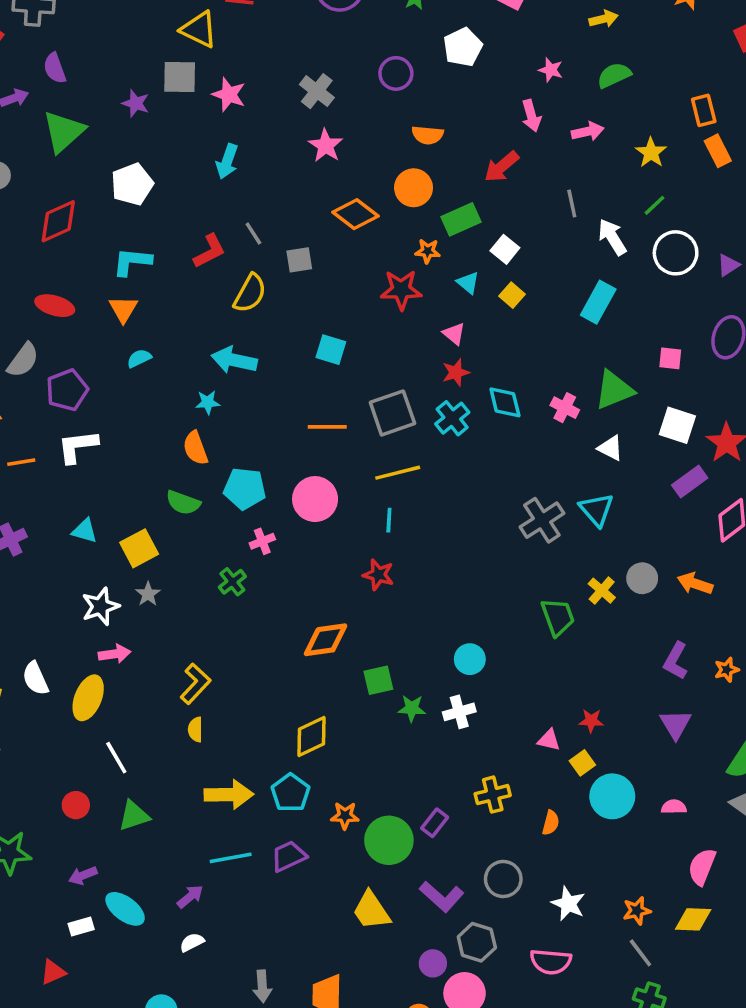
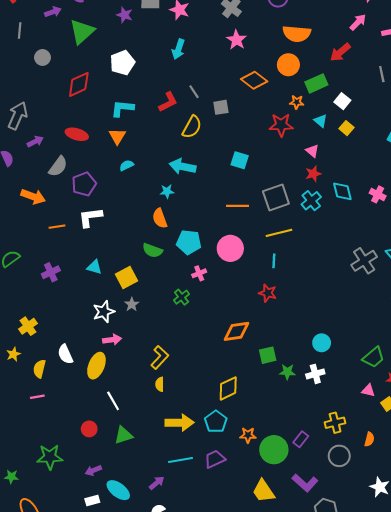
pink arrow: (531, 116) -> (358, 22), turned -120
orange semicircle: (428, 135) -> (297, 34), size x1.5
green trapezoid: (558, 617) -> (373, 357), moved, turned 70
gray circle: (503, 879) -> (339, 456), moved

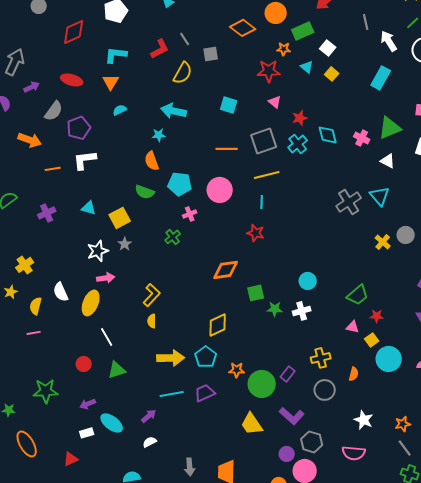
pink triangle: (312, 151) -> (275, 102), moved

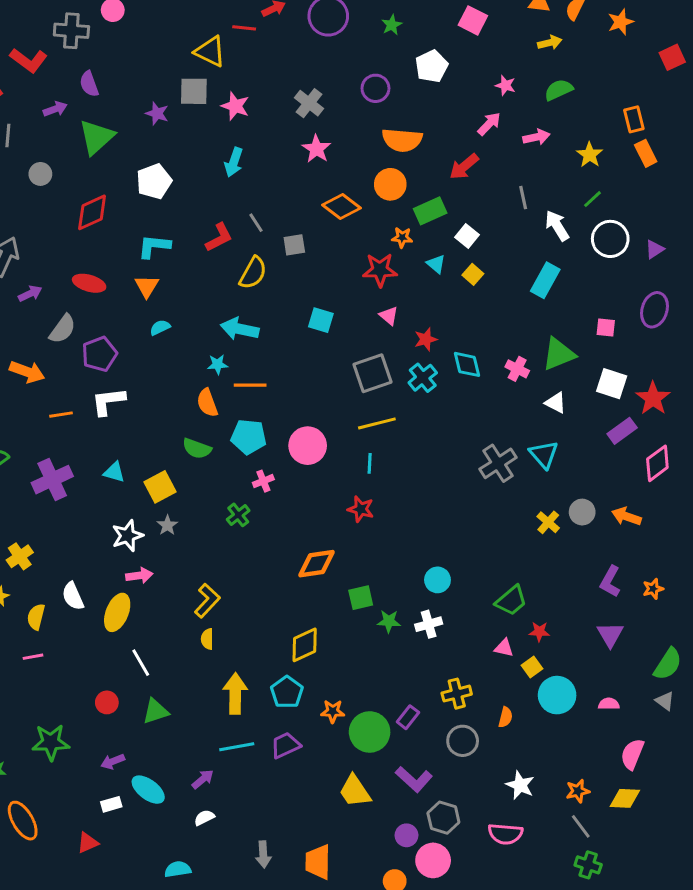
orange line: (227, 149) -> (250, 385), moved
purple cross: (47, 213) -> (52, 480), size x1.5
yellow arrow: (171, 358) -> (235, 694), turned -88

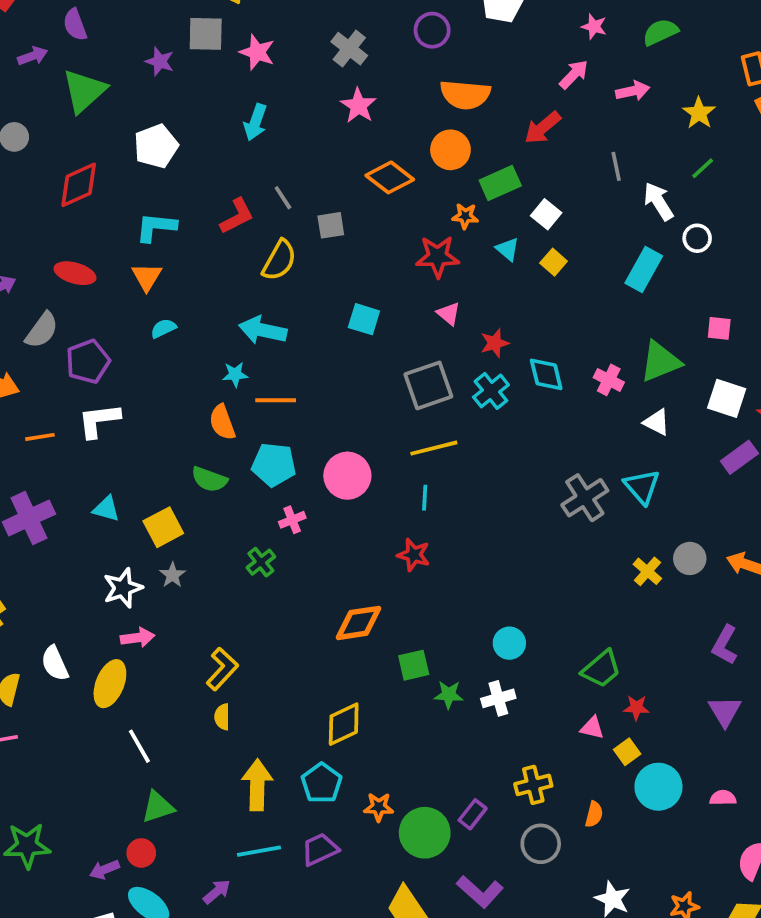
white circle: (610, 239) -> (697, 238), moved, size x0.6
red circle: (107, 702) -> (141, 853), moved

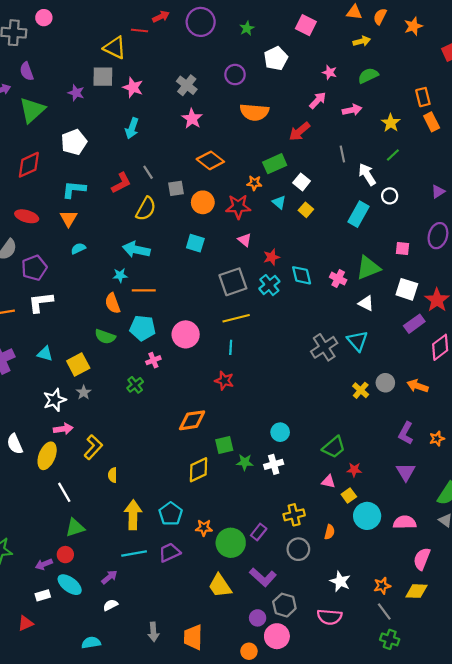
orange circle: (450, 150) -> (203, 202), moved
yellow L-shape: (222, 669) -> (93, 447), moved
yellow diamond: (344, 724) -> (198, 470), moved
pink semicircle: (723, 798) -> (405, 522), size x1.5

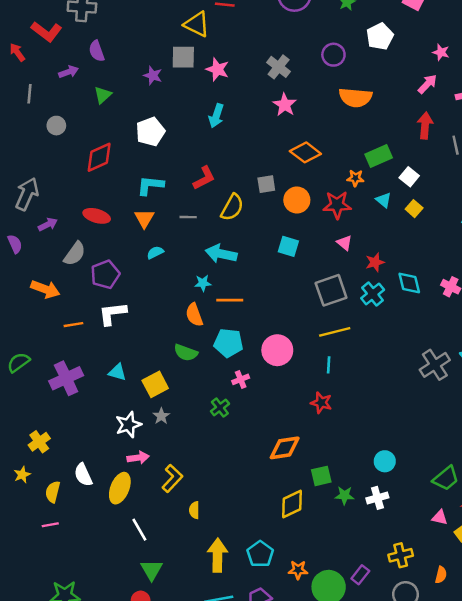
green triangle: (32, 110) -> (103, 95), size x0.6
red arrow: (299, 131) -> (425, 126), moved, turned 135
gray line: (148, 172) -> (188, 217), moved, turned -56
green triangle: (75, 528) -> (152, 570), turned -42

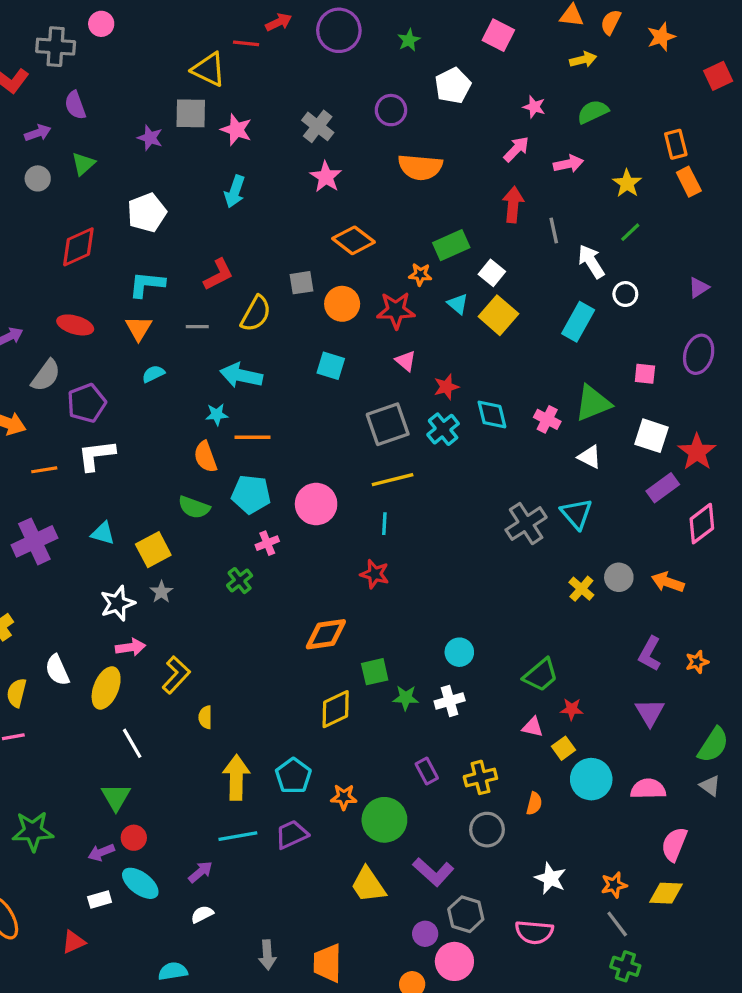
gray circle: (56, 126) -> (38, 178), moved
yellow square: (414, 209) -> (498, 315), size x1.6
green triangle: (152, 570) -> (116, 797), moved
purple rectangle: (360, 575) -> (427, 771), moved, turned -66

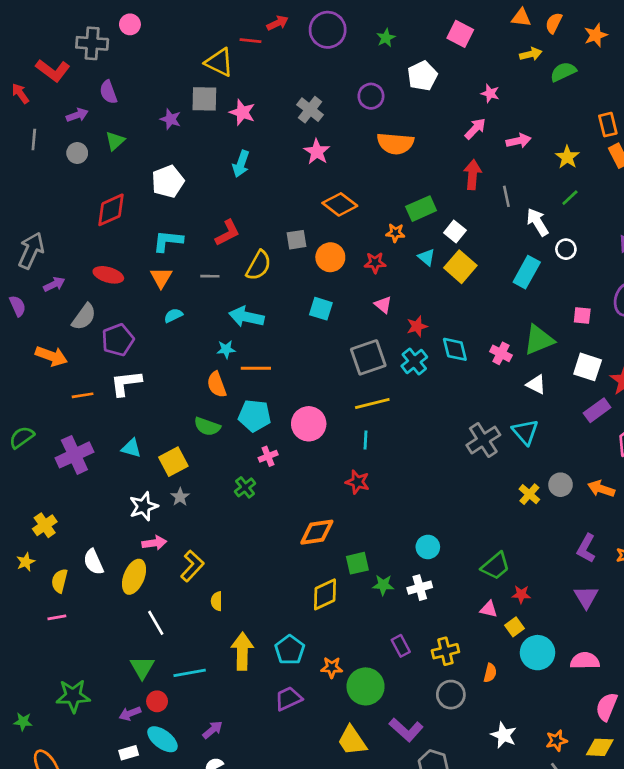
green semicircle: (593, 112) -> (563, 72), moved
red star: (396, 310) -> (375, 263), size x0.7
cyan line: (238, 836) -> (190, 673), moved

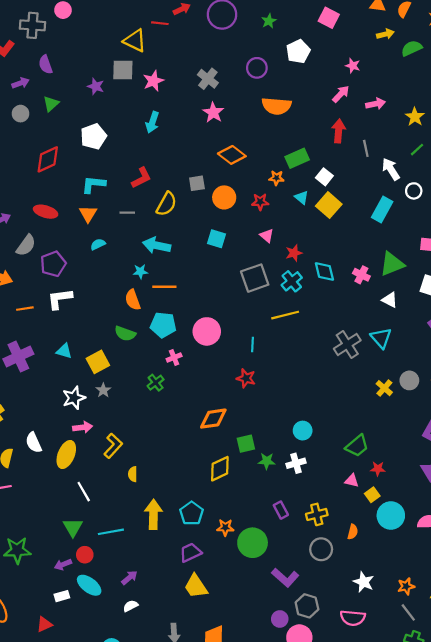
pink star: (242, 112) -> (153, 81), turned 30
yellow line: (372, 403) -> (285, 315), moved
yellow trapezoid: (352, 741) -> (196, 586), moved

